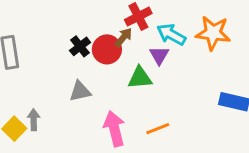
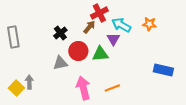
orange star: (213, 33) -> (149, 24), size x0.6
red circle: (107, 49) -> (78, 51), moved

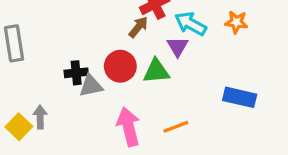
black cross: (60, 33) -> (76, 73), moved, turned 32
blue rectangle: (163, 70) -> (240, 97), moved

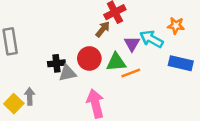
cyan arrow: (191, 24) -> (151, 39), moved
blue rectangle: (240, 97) -> (181, 63), moved
orange line: (176, 127) -> (131, 73), moved

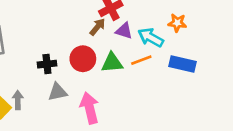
purple triangle: (132, 44) -> (124, 31), moved, turned -42
gray triangle: (67, 73) -> (58, 92), moved
orange line: (131, 73) -> (141, 60), moved

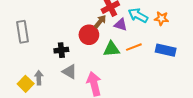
cyan arrow: (151, 37) -> (138, 15), moved
red circle: (83, 59) -> (89, 35), moved
gray triangle: (58, 92) -> (70, 72), turned 42

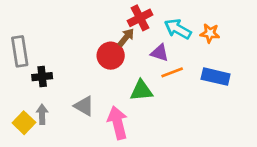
purple triangle: (121, 25) -> (160, 53), moved
green triangle: (111, 49) -> (141, 91), moved
black cross: (61, 50) -> (42, 77), moved

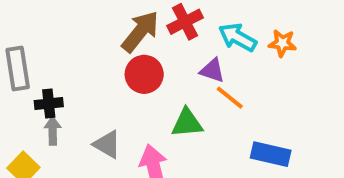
brown arrow: (126, 37) -> (140, 31), moved, size x1.6
orange line: (172, 72) -> (230, 98), turned 60
blue rectangle: (216, 77) -> (271, 154), moved
gray arrow: (42, 114) -> (53, 131), moved

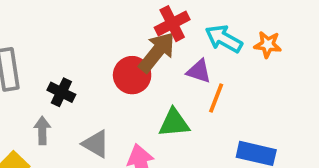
brown arrow: (140, 31) -> (157, 52), moved
orange line: (230, 98) -> (216, 98), turned 72
black cross: (49, 104) -> (61, 92), moved, turned 32

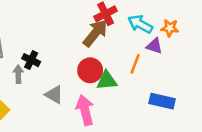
purple triangle: (199, 71) -> (154, 46), moved
red circle: (132, 75) -> (90, 70), moved
gray arrow: (42, 130) -> (18, 74), moved

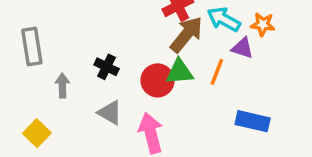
brown arrow: (95, 33) -> (186, 35), moved
black cross: (31, 60) -> (107, 67), moved
green triangle: (107, 81) -> (180, 72), moved

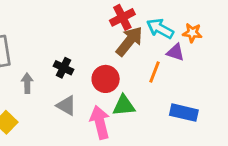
green triangle: (180, 72) -> (124, 106), moved

